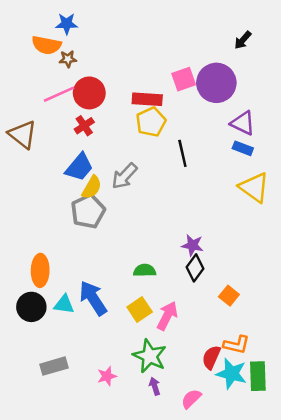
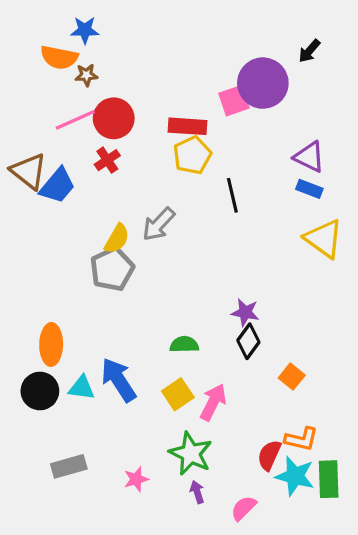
purple circle: (216, 83) -> (263, 83), moved
blue trapezoid: (79, 167) -> (58, 186), moved

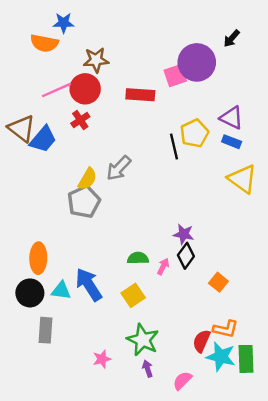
brown star: (86, 75) -> (96, 60), moved, size x1.5
yellow pentagon: (192, 155) -> (194, 133), moved
pink arrow: (213, 402) -> (163, 267), moved, size x0.6
gray rectangle: (69, 466) -> (45, 330), moved, turned -70

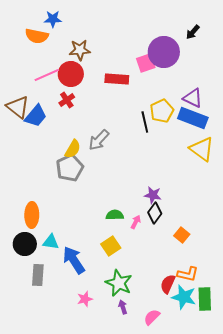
blue rectangle: (232, 142) -> (193, 118), size x1.8
blue arrow: (89, 285) -> (74, 260), moved

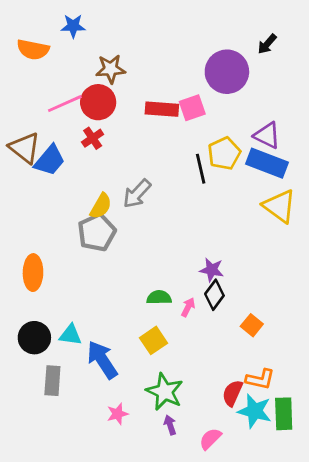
orange semicircle: (37, 36) -> (33, 50), moved
pink square: (146, 63) -> (192, 108), moved
orange ellipse: (32, 215) -> (33, 273), moved

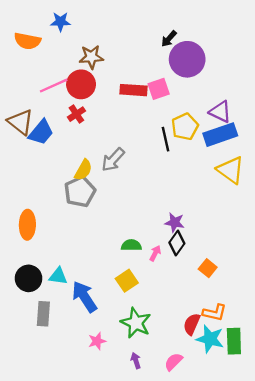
black arrow: (267, 44) -> (169, 39), moved
blue rectangle: (267, 163) -> (220, 135), turned -40
purple arrow: (170, 425) -> (136, 361), moved

